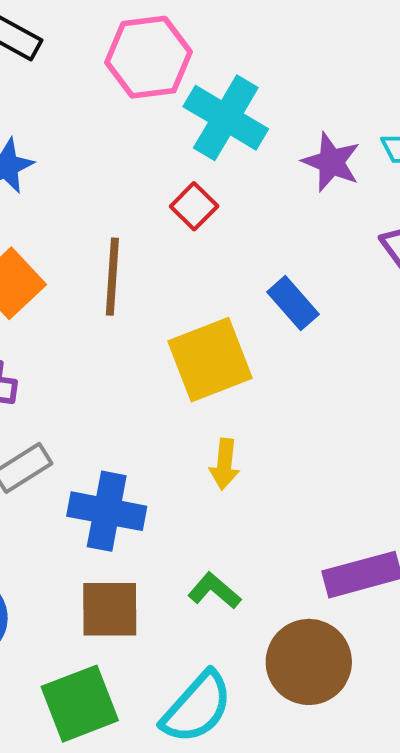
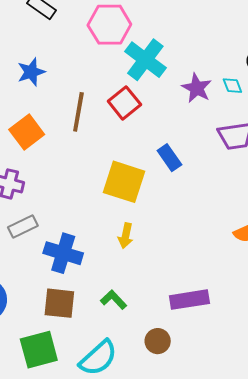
red square: (194, 206) -> (124, 103), size x1.4
brown line: (112, 277) -> (78, 112), moved
yellow square: (210, 360) -> (124, 182), turned 33
brown circle: (309, 662) -> (158, 341), size x0.6

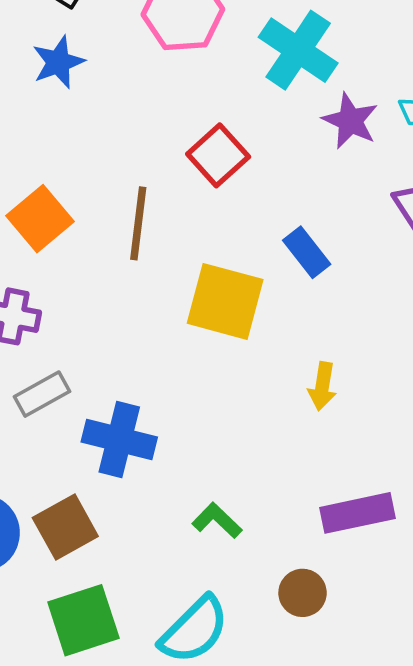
cyan cross: (145, 60) -> (298, 50), moved
blue star: (31, 72) -> (58, 62), moved
brown line: (78, 112) -> (138, 223), moved
yellow arrow: (126, 236) -> (322, 386), moved
brown square: (59, 303) -> (65, 527), moved, turned -32

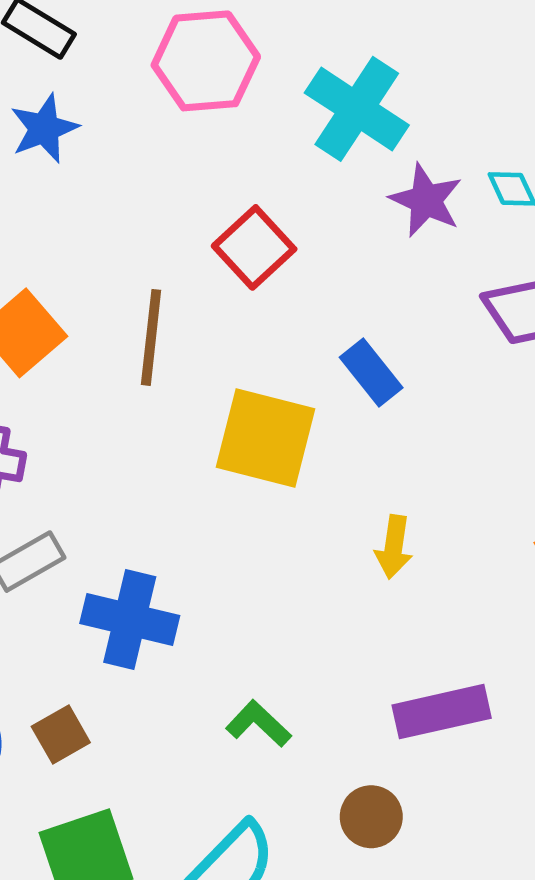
brown square: (65, 527) -> (61, 735), size x0.7

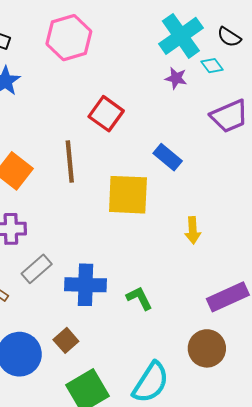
cyan cross: (357, 109) -> (181, 36), moved, turned 33
purple star: (426, 200) -> (176, 78), size x0.7
green L-shape: (258, 724) -> (139, 298), moved, turned 32
brown circle: (371, 817) -> (207, 348), size x1.4

